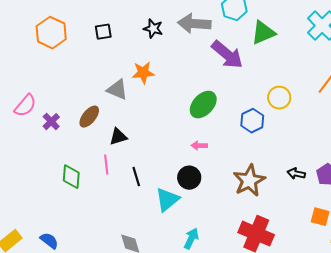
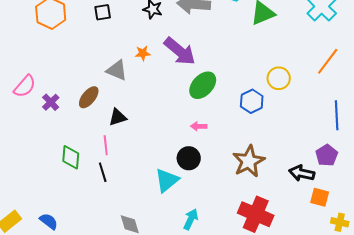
purple arrow: (227, 55) -> (180, 51), moved
orange star: (143, 73) -> (143, 53), size x0.7
black arrow: (296, 174) -> (302, 173), moved, size x1.4
black line: (136, 177) -> (103, 172), moved

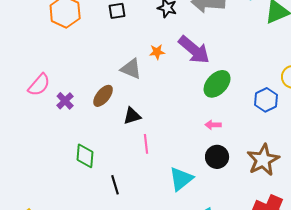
pink line: (106, 145) -> (146, 144), moved
black circle: (189, 158) -> (217, 157), moved
black line: (103, 172) -> (115, 185), moved

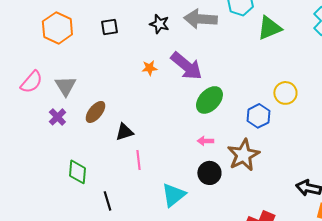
gray triangle: (131, 69) -> (65, 86), moved, turned 35
pink semicircle: (39, 85) -> (31, 82), moved
brown star: (263, 160) -> (243, 155), moved

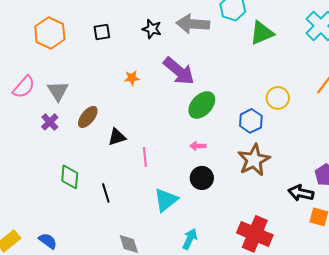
orange star: (149, 68) -> (132, 78), moved
brown star: (243, 155) -> (254, 160), moved
pink line: (138, 160) -> (145, 157), moved
black line: (107, 201) -> (106, 193), moved

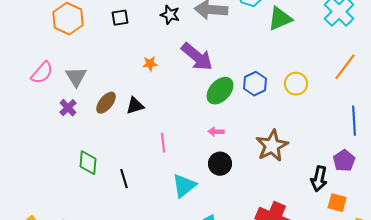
blue hexagon: (251, 121) -> (255, 84), moved
black triangle: (117, 137) -> (135, 106), moved
black arrow: (301, 193) -> (319, 179), turned -90

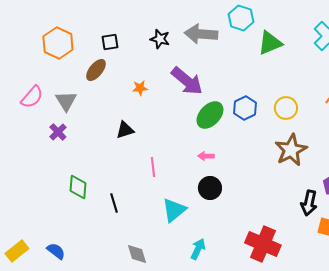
brown ellipse: (106, 103) -> (96, 70), moved
brown star: (272, 146) -> (291, 150), moved

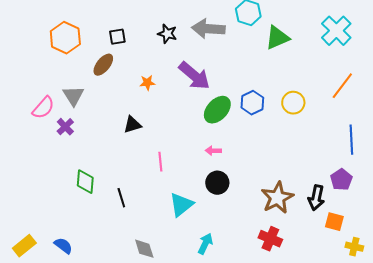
pink semicircle: (32, 97) -> (43, 108), moved
brown star: (291, 150) -> (277, 198), moved
red cross: (263, 244) -> (270, 239), size x0.7

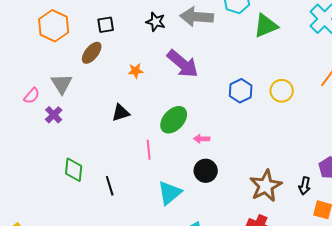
pink semicircle: (43, 108) -> (32, 96), size x0.7
green ellipse: (217, 110) -> (174, 120), moved
black arrow: (316, 198) -> (305, 186), size x0.7

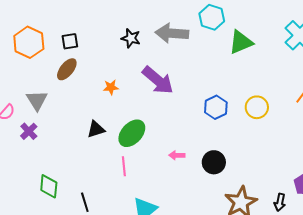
black square: (106, 25) -> (70, 41), moved
green ellipse: (174, 120) -> (132, 133), moved
black circle: (206, 171) -> (214, 162), moved

